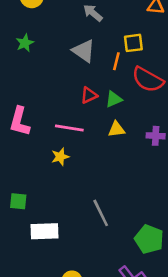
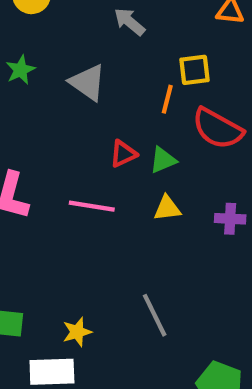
gray triangle: (84, 51) -> (88, 82), moved
yellow star: (60, 157) -> (77, 332), moved
gray line: (101, 213) -> (155, 315), moved

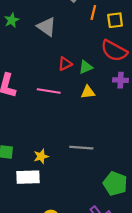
yellow square: (194, 70) -> (115, 20), moved
orange line: (167, 99) -> (93, 13), moved
purple cross: (230, 219) -> (121, 80), moved
gray line: (155, 315) -> (81, 148), turned -60

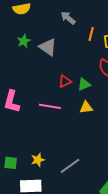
green star: (12, 20) -> (24, 41), moved
gray line: (81, 148) -> (70, 166), moved, turned -40
yellow star: (41, 156) -> (38, 160), moved

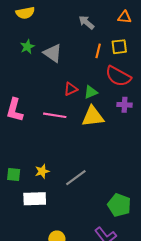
gray arrow: (68, 18) -> (86, 22), moved
orange line: (91, 34) -> (98, 51), moved
yellow triangle: (86, 107) -> (93, 116), size x1.6

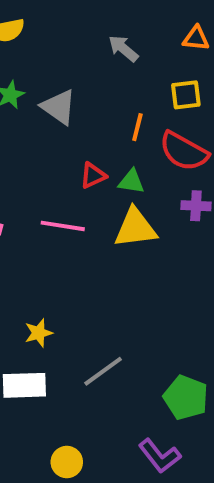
orange line: (98, 51) -> (137, 127), moved
green triangle: (91, 92) -> (131, 182), turned 32
gray line: (76, 178) -> (103, 371), moved

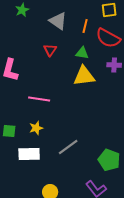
gray triangle: (59, 107) -> (58, 21), moved
red triangle: (93, 176) -> (50, 50), moved, turned -32
pink line: (63, 226) -> (39, 99), moved

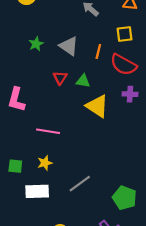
green star: (22, 10) -> (36, 44), moved
green triangle: (82, 53) -> (83, 81), moved
yellow triangle: (84, 76) -> (97, 106), turned 40

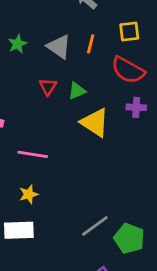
orange line: (98, 52) -> (91, 44), moved
green triangle: (83, 81) -> (77, 91), turned -32
gray line: (80, 184) -> (95, 226), moved

